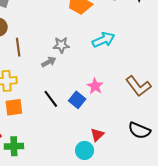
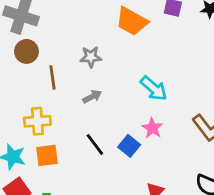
cyan arrow: (104, 40) -> (154, 88), moved, turned 65
gray star: (61, 45) -> (91, 57), moved

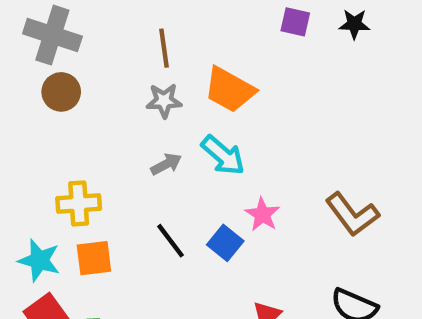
orange trapezoid: (132, 21) -> (230, 90), moved
brown line: (52, 77) -> (164, 48), moved
cyan arrow: (154, 88) -> (223, 155), moved

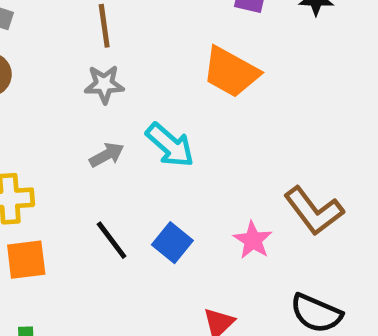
orange trapezoid: (230, 90) -> (231, 72), moved
pink star: (262, 214) -> (253, 240), moved

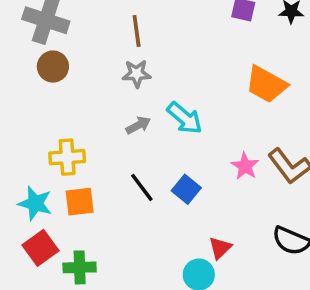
orange trapezoid: (231, 72) -> (266, 84), moved
pink star: (253, 240) -> (245, 166), moved

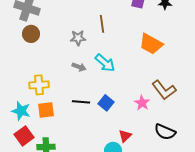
brown line: (137, 31) -> (102, 24), moved
gray arrow: (138, 125) -> (79, 67), turned 48
pink star: (245, 166) -> (142, 103), moved
black line: (142, 187) -> (81, 102), turned -48

